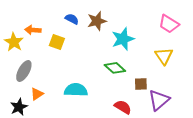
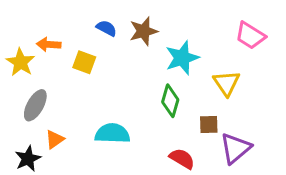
yellow triangle: (164, 56) -> (227, 83), moved
green diamond: (115, 68) -> (170, 101), turned 65

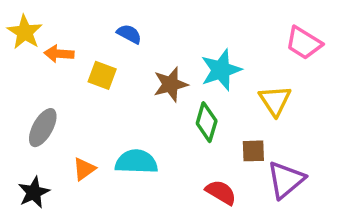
brown star: (144, 31) -> (171, 84), moved
yellow star: (20, 62) -> (25, 32), moved
orange triangle: (55, 139) -> (84, 169), moved

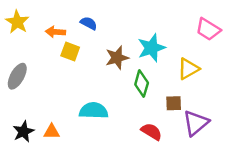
orange arrow: (59, 54) -> (55, 32), moved
yellow triangle: (275, 101) -> (188, 69), turned 35
gray ellipse: (43, 128) -> (17, 76), moved
orange triangle: (84, 169) -> (52, 132), moved, turned 35

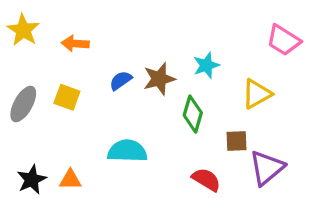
blue semicircle: (89, 23) -> (121, 80), moved, turned -63
cyan star: (151, 48) -> (206, 65), size x0.7
yellow square: (70, 52) -> (67, 97), moved

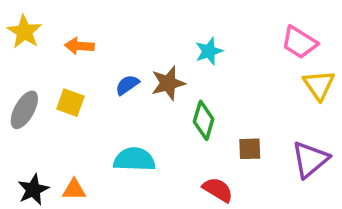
cyan star: (206, 65) -> (209, 51), moved
yellow triangle: (257, 94) -> (319, 85), moved, turned -36
purple triangle: (267, 168) -> (310, 159), moved

